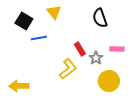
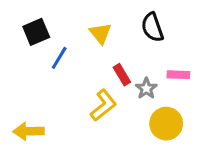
yellow triangle: (54, 12) -> (100, 33), moved
black square: (24, 21) -> (36, 32), turned 36
blue line: (39, 38) -> (59, 58), turned -49

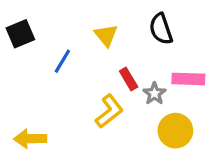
black square: (36, 32) -> (20, 34), moved
pink rectangle: (178, 75) -> (188, 79), size x1.4

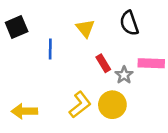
blue line: (62, 61) -> (50, 49), turned -30
yellow L-shape: (109, 111) -> (80, 105), moved
yellow circle: (175, 131) -> (112, 105), moved

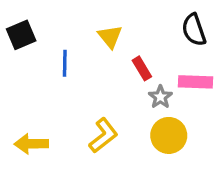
black semicircle: (129, 23) -> (194, 30), moved
red rectangle: (103, 63) -> (142, 68), moved
yellow circle: (112, 105) -> (169, 135), moved

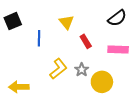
black semicircle: (194, 30) -> (117, 18), turned -108
gray star: (160, 97) -> (82, 70), moved
yellow L-shape: (103, 135) -> (58, 69), moved

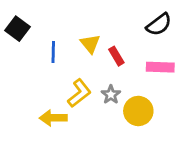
black square: (13, 21) -> (18, 29), turned -30
yellow triangle: (66, 22) -> (90, 44), moved
yellow arrow: (19, 87) -> (53, 118), moved

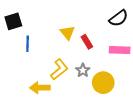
black square: (18, 29) -> (13, 21), turned 36
blue line: (53, 52) -> (28, 44), moved

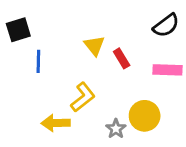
gray star: (83, 70) -> (116, 129), moved

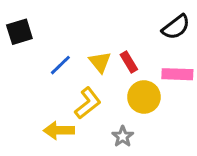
yellow triangle: (94, 46) -> (100, 62), moved
blue line: (38, 61) -> (60, 65), moved, turned 45
yellow circle: (145, 116) -> (144, 97), moved

